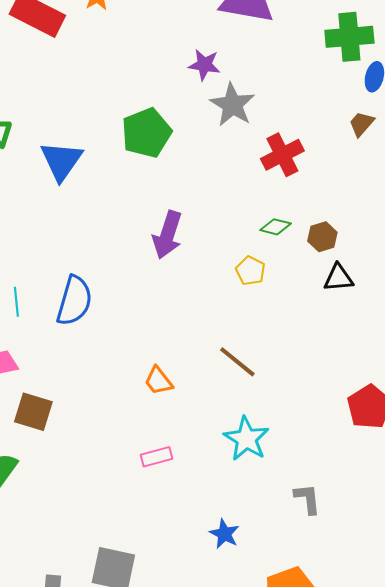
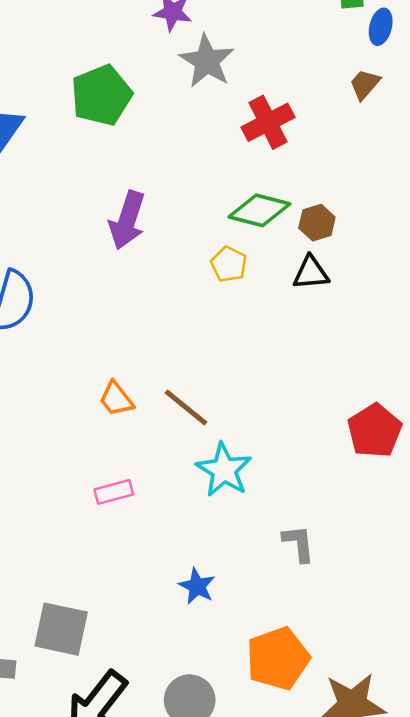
green diamond: (275, 227) -> (259, 210), size x1.6
black triangle: (338, 278) -> (311, 273), moved
brown line: (237, 362) -> (186, 407), moved

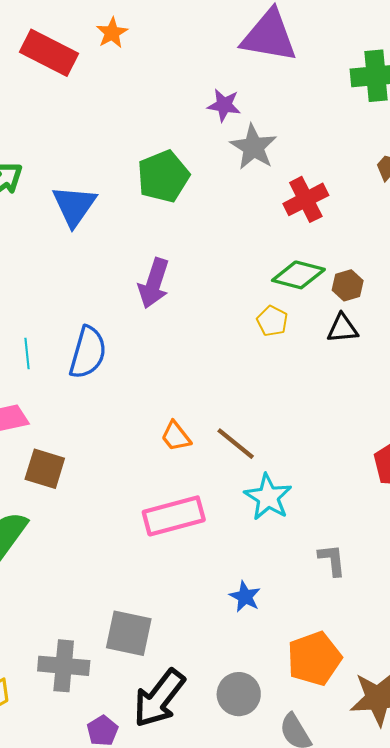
purple arrow: (127, 220) -> (154, 283), moved
pink rectangle: (114, 492) -> (174, 516), size x1.8

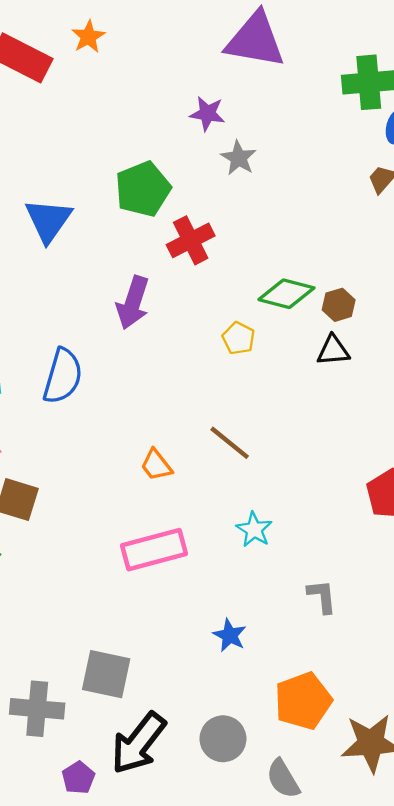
gray star: (253, 147) -> (239, 158), size x0.7
red cross: (306, 199) -> (191, 240), moved
yellow pentagon: (272, 321) -> (239, 338), moved
brown line: (236, 444) -> (230, 443), moved
cyan star: (268, 497) -> (254, 530), size x0.7

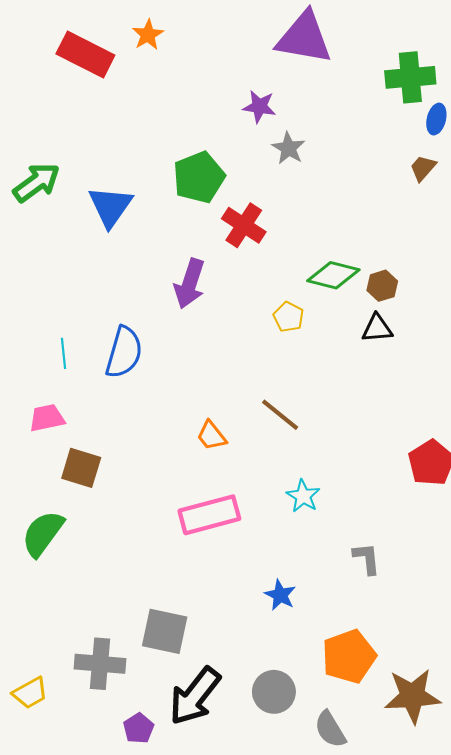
red cross: (191, 240) -> (244, 225), turned -30

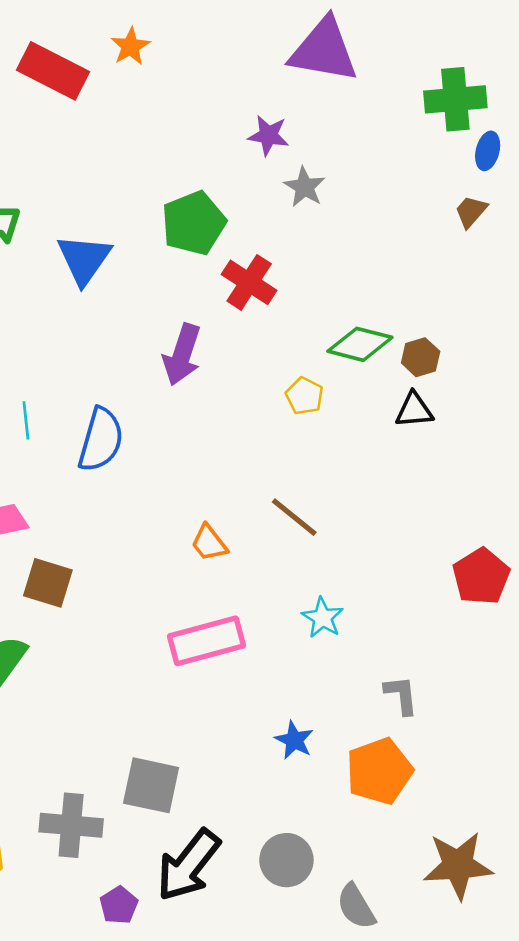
cyan line: (64, 353) -> (26, 420), moved
orange pentagon: (349, 656) -> (379, 771), moved

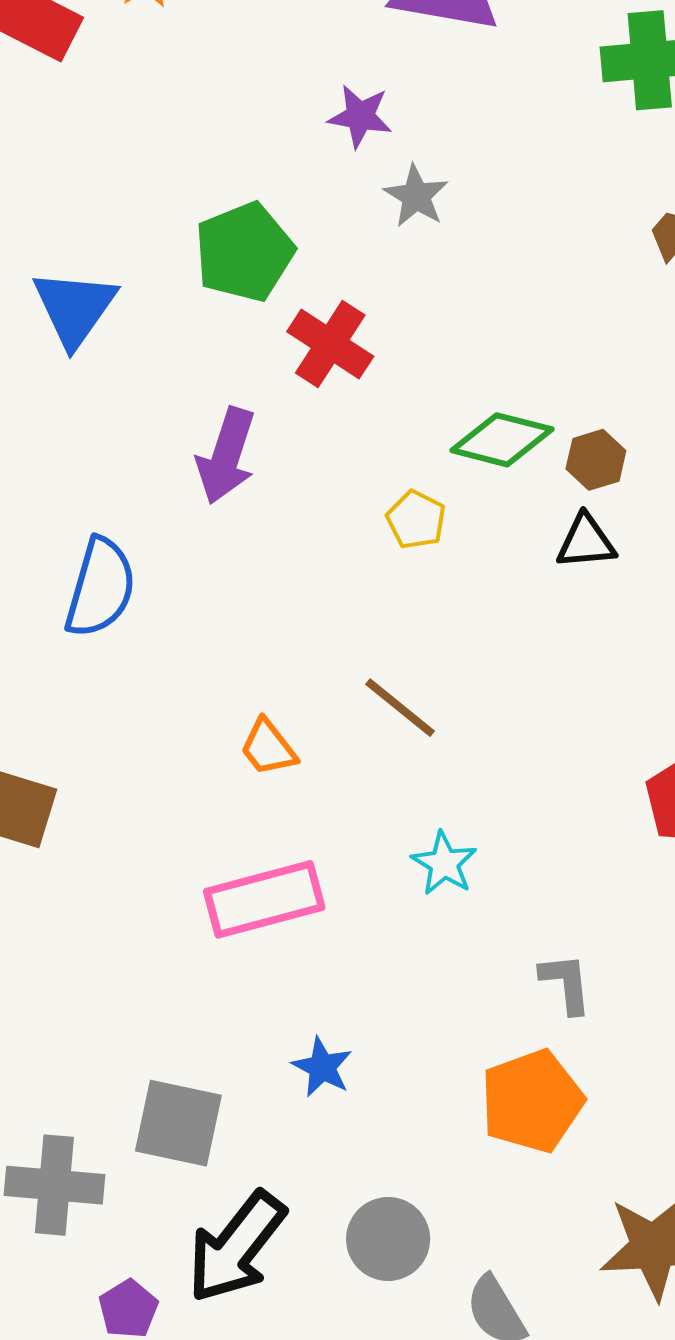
blue star: (294, 740) -> (322, 1067), moved

